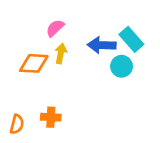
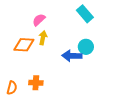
cyan rectangle: (131, 39) -> (85, 14), moved
blue arrow: (102, 45) -> (72, 56), moved

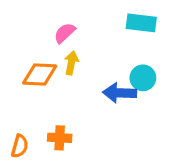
cyan rectangle: (85, 14) -> (141, 23), turned -42

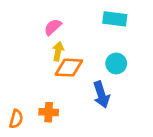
orange diamond: (40, 75) -> (69, 68), moved
blue arrow: (120, 93) -> (101, 95), moved, turned -110

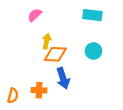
pink semicircle: (53, 27) -> (35, 15), moved
blue arrow: (101, 95) -> (63, 78), moved

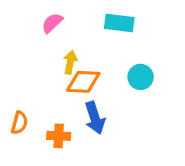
cyan rectangle: (92, 15) -> (119, 23), moved
orange semicircle: (13, 96) -> (19, 123), moved

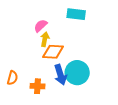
pink semicircle: (52, 23) -> (41, 26), moved
cyan circle: (141, 77) -> (77, 73), moved, size x1.5

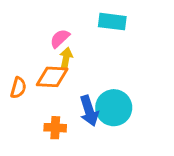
orange diamond: (53, 52) -> (52, 77), moved
orange semicircle: (12, 78) -> (18, 88), moved

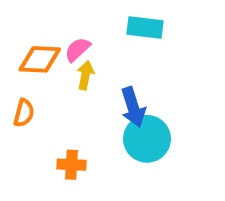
orange diamond: (52, 77) -> (40, 59), moved
blue arrow: (89, 111) -> (133, 107), moved

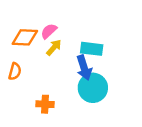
cyan rectangle: (145, 28) -> (92, 49), moved
yellow arrow: (85, 75) -> (54, 48), turned 30

